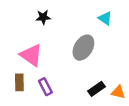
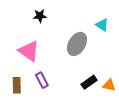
cyan triangle: (105, 18) -> (102, 25), moved
brown rectangle: (19, 82) -> (17, 85), moved

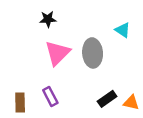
gray ellipse: (77, 44) -> (93, 53), turned -35
pink triangle: (29, 51) -> (58, 53), moved, turned 40

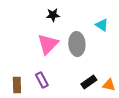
black star: (48, 19) -> (53, 15), moved

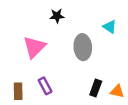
pink triangle: (48, 44) -> (34, 47), moved
black rectangle: (89, 82) -> (96, 88), turned -35

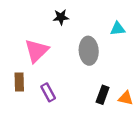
cyan triangle: (110, 27) -> (118, 29), turned -40
brown rectangle: (18, 91) -> (19, 82), moved

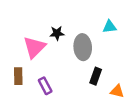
black star: (61, 17) -> (57, 33), moved
black rectangle: (103, 95) -> (96, 76), moved

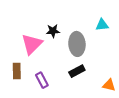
black rectangle: (96, 76) -> (77, 71), moved, turned 42

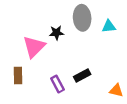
gray ellipse: (77, 44) -> (82, 18), moved
purple rectangle: (42, 80) -> (58, 84), moved

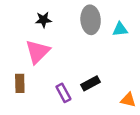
black star: (56, 33) -> (43, 20), moved

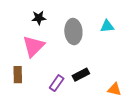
gray ellipse: (91, 20) -> (73, 32), moved
purple rectangle: (63, 93) -> (57, 83), turned 63

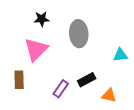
cyan triangle: (107, 26) -> (120, 55), moved
orange triangle: (114, 89) -> (109, 96), moved

